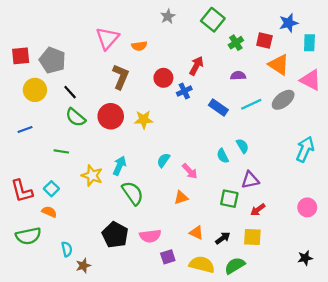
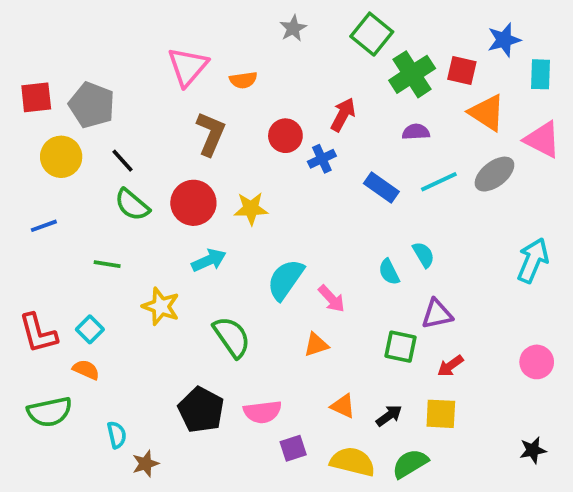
green cross: (236, 43) -> (412, 74), size x1.6
cyan semicircle: (163, 160) -> (285, 280), size x1.6
cyan arrow: (119, 166) -> (209, 260), moved, turned 42

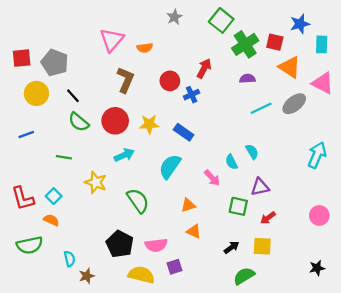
blue rectangle: (381, 187) -> (184, 132), moved
pink arrow: (331, 299) -> (212, 178), moved
orange triangle: (343, 406) -> (194, 231), moved
yellow semicircle: (353, 462) -> (141, 275), moved

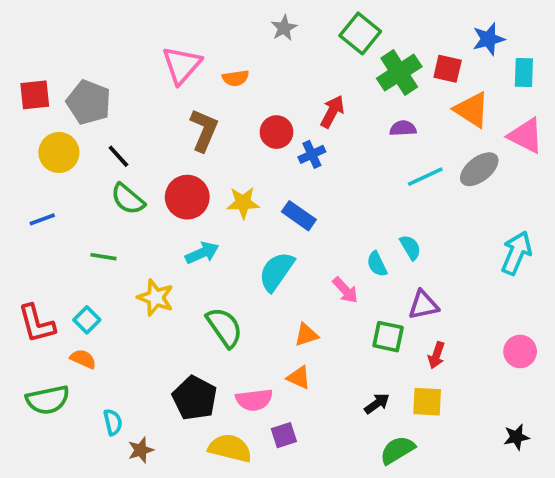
red arrow: (268, 218) -> (436, 355), turned -35
orange triangle: (194, 231) -> (299, 378), moved

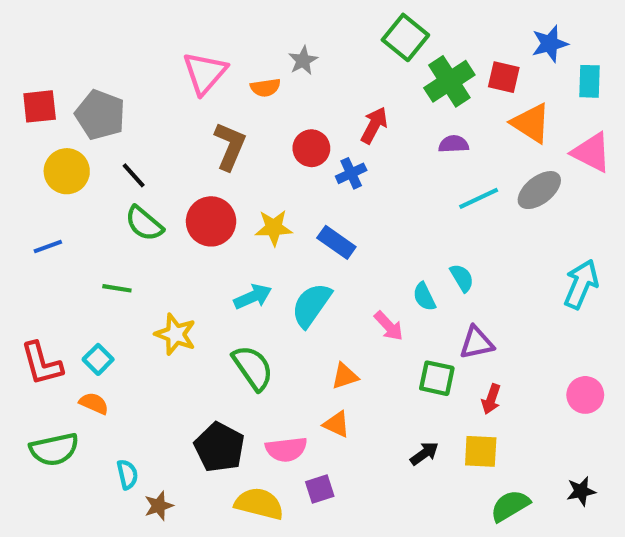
gray star: (284, 28) -> (303, 60), moved
cyan arrow: (202, 253) -> (253, 297), moved
green semicircle: (397, 450) -> (510, 506), moved

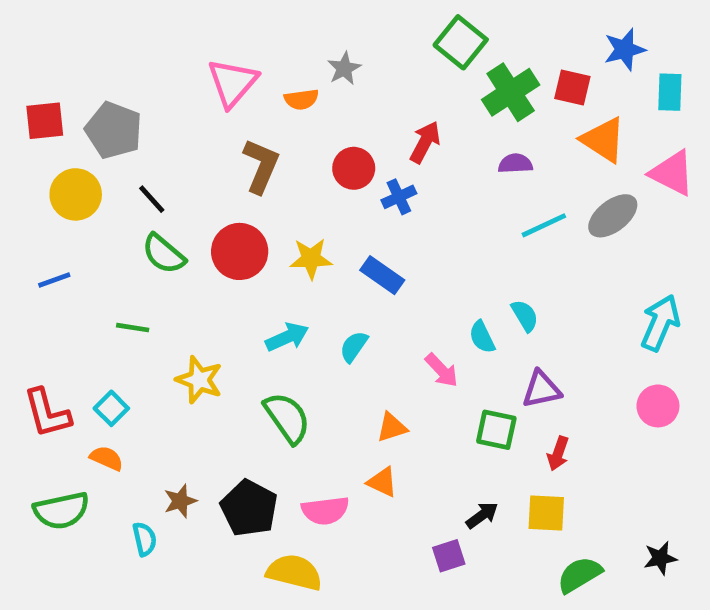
cyan semicircle: (311, 305) -> (354, 347), size x0.6
pink circle: (585, 395) -> (658, 406), moved
purple square: (320, 489) -> (449, 556), moved
brown star: (159, 506) -> (180, 501), moved

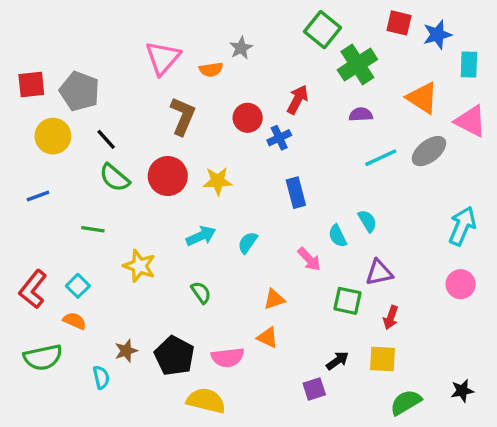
red square: (572, 87) -> (399, 23), moved
blue rectangle: (382, 275) -> (296, 193), moved, turned 40
red L-shape: (47, 413) -> (33, 289), turned 54
green semicircle: (287, 418) -> (201, 293), size x0.6

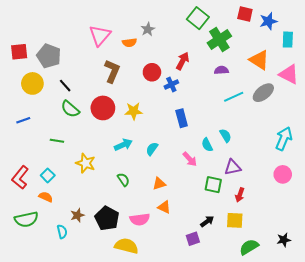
orange triangle: (274, 299) -> (159, 184), moved

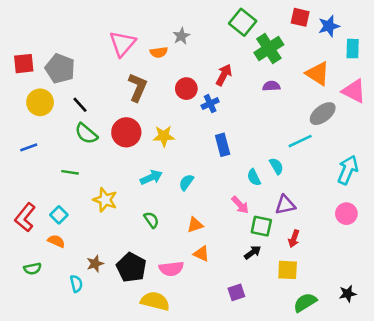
cyan line: (234, 97) -> (300, 141), moved
pink arrow: (190, 159) -> (240, 205), moved
green semicircle: (26, 219) -> (33, 269), size x0.6
black arrow: (207, 221) -> (253, 252), moved

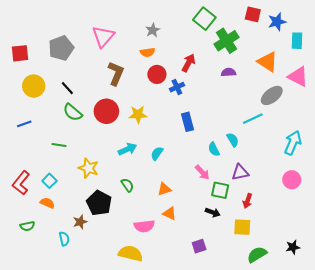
orange semicircle: (159, 52) -> (147, 52), moved
gray pentagon: (60, 69) -> (61, 48), moved, turned 30
black arrow: (253, 252) -> (213, 212), turned 56
black pentagon: (131, 267) -> (99, 203), moved

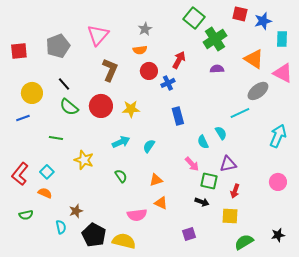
yellow circle: (34, 86) -> (32, 93), moved
pink circle: (292, 180) -> (278, 182), moved
black pentagon: (99, 203) -> (94, 235), moved

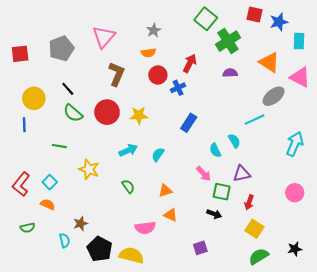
blue rectangle: (178, 116) -> (189, 123), turned 48
blue line: (23, 118) -> (24, 125), turned -72
yellow square: (230, 216) -> (254, 229), moved, turned 30

